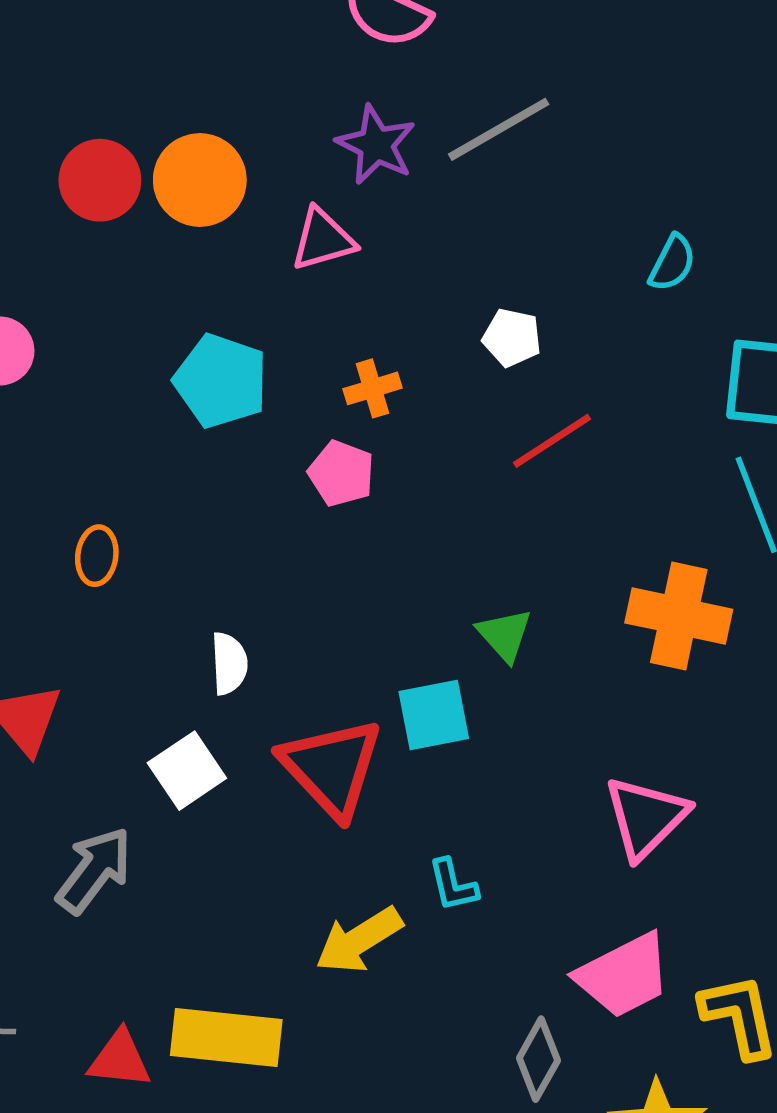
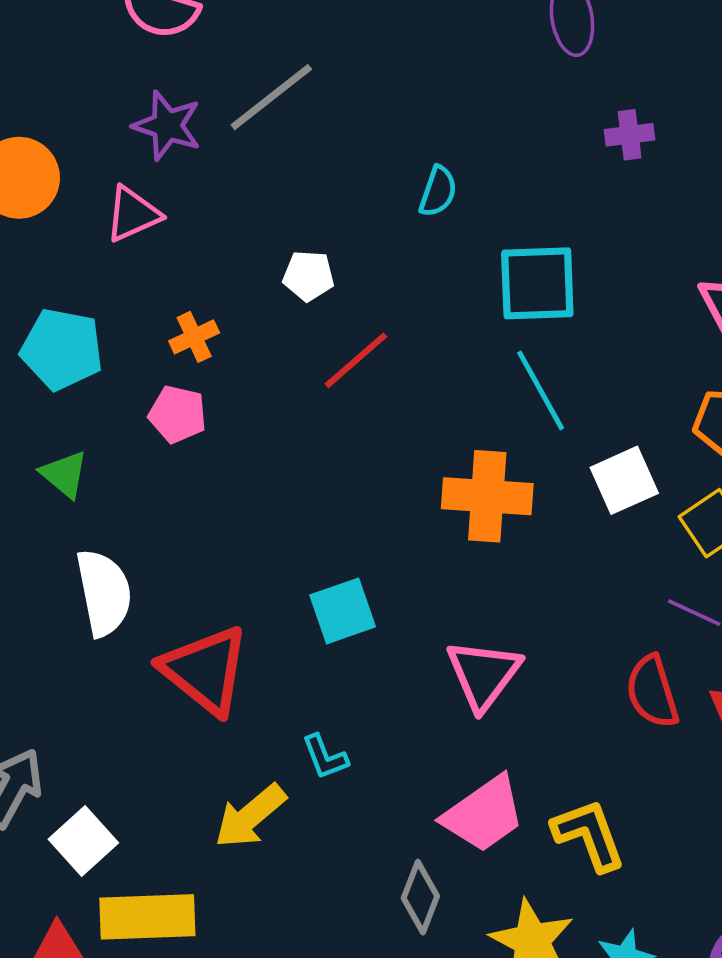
green triangle: (505, 635) -> (64, 474), moved
white semicircle: (229, 663) -> (104, 593), size x1.6
cyan square: (434, 715) -> (343, 611), moved
white square: (187, 771) -> (83, 841), moved

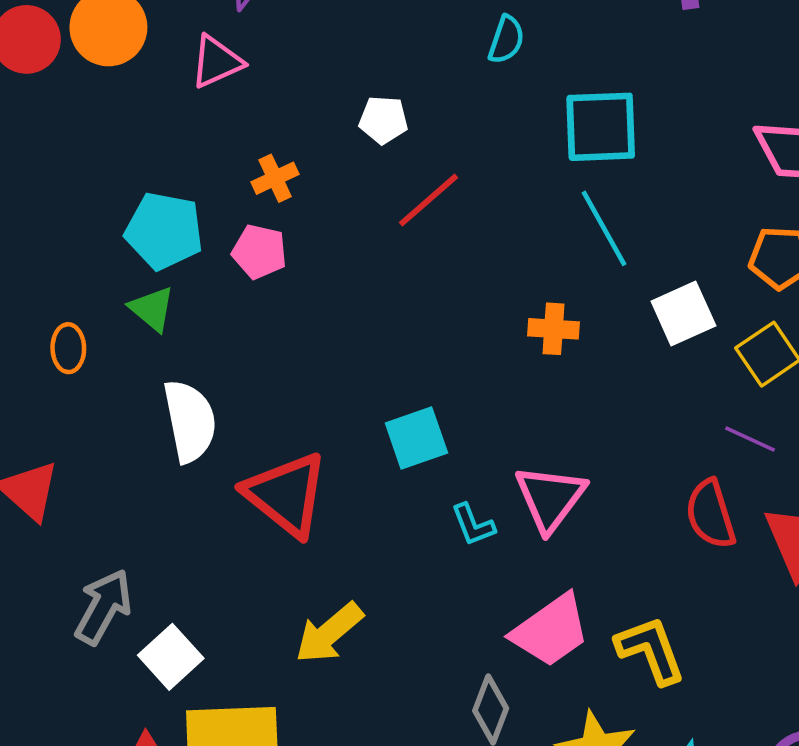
cyan pentagon: (62, 349) -> (164, 231), moved
orange cross: (487, 496) -> (553, 329), size x0.6
cyan L-shape: (325, 757) -> (473, 525), moved

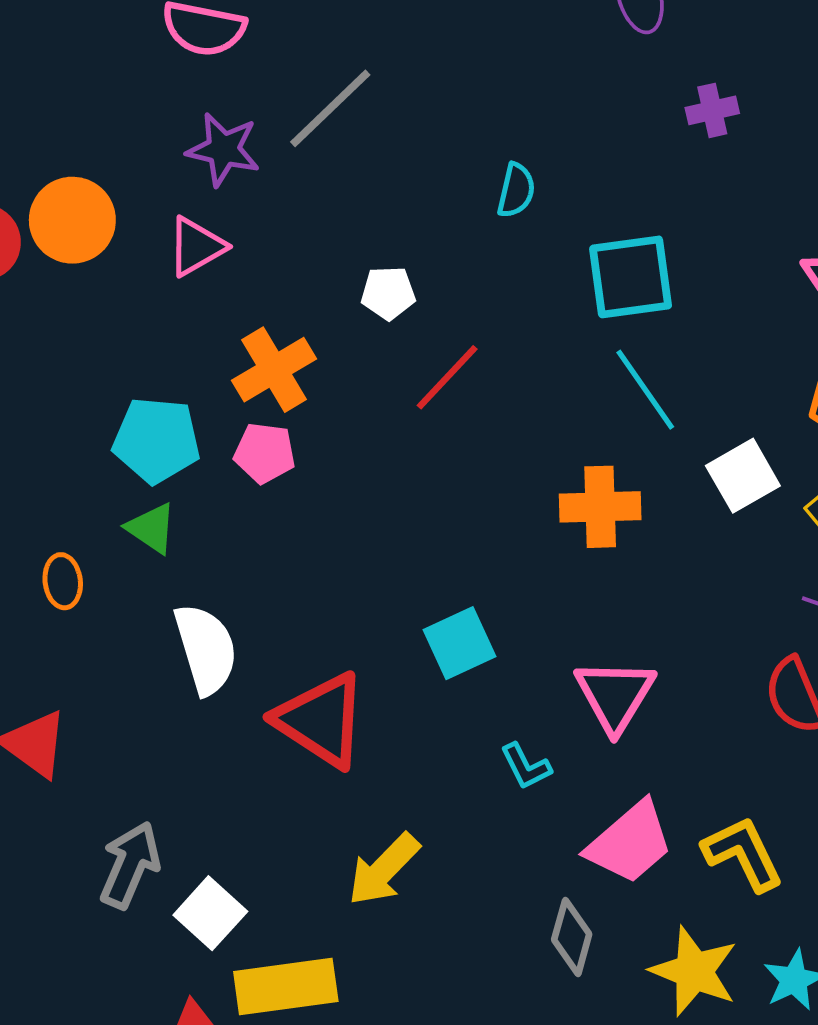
orange cross: (275, 178) -> (274, 370), size x1.6
orange cross: (553, 329) -> (600, 507), size x1.4
cyan L-shape: (473, 525) -> (526, 766), moved

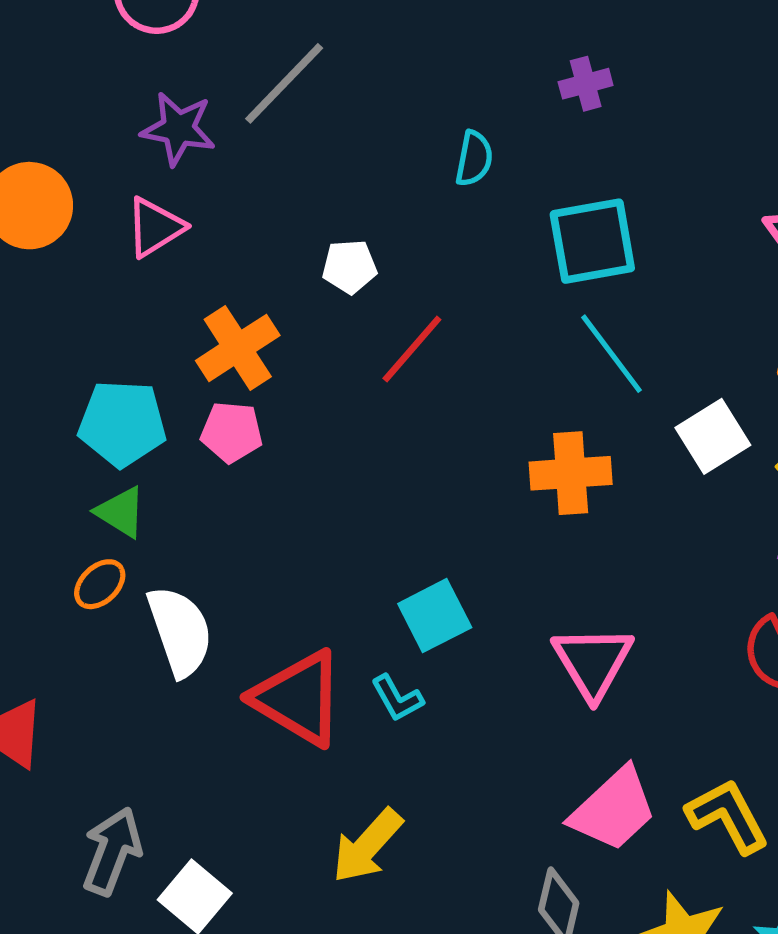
purple cross: (712, 110) -> (586, 84), moved
orange ellipse: (63, 581) -> (100, 584), moved, turned 56
cyan L-shape: (526, 766) -> (397, 698), moved

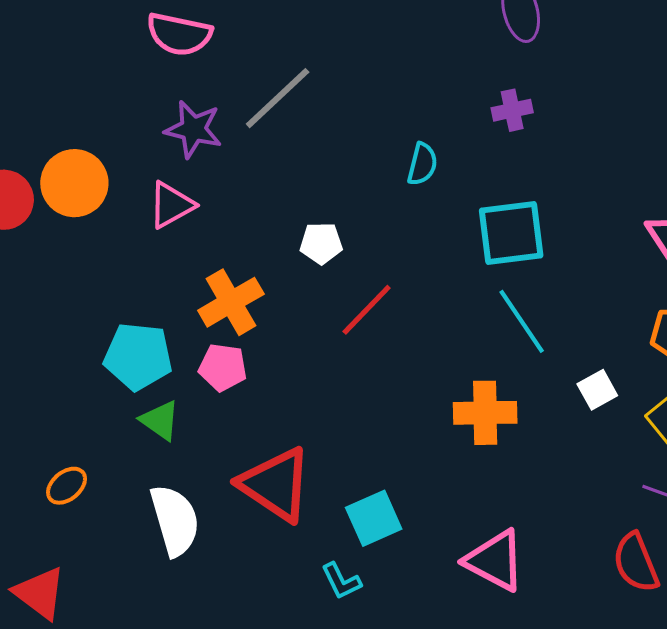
white square: (713, 436) -> (597, 390), size x0.7
green triangle: (121, 512) -> (160, 420), moved
orange ellipse: (100, 584) -> (67, 486), moved
pink triangle: (593, 662) -> (495, 561), turned -34
red triangle: (298, 698) -> (276, 484), moved

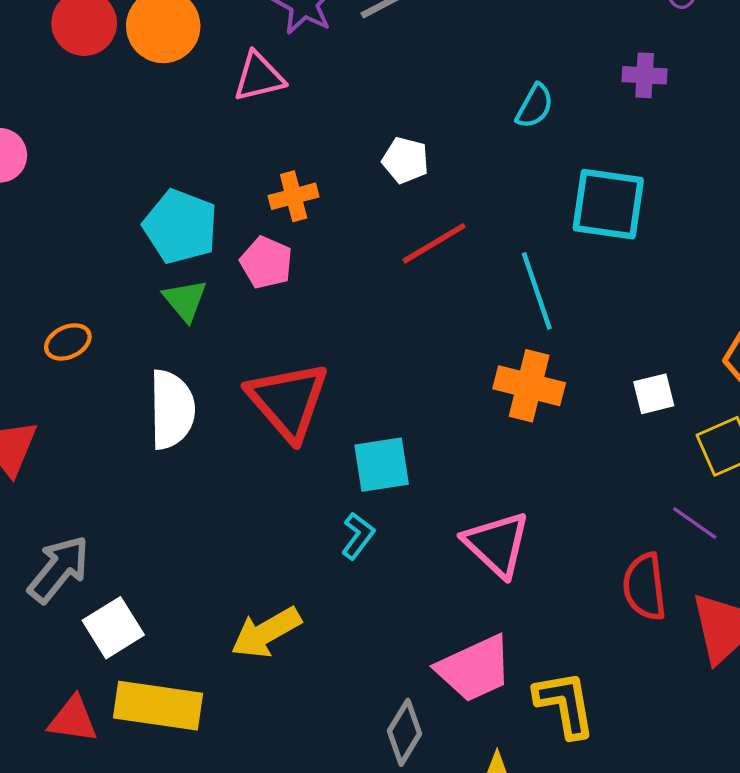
orange cross: (231, 302) -> (294, 196), size x0.7
cyan line: (522, 321) -> (537, 291), moved
cyan L-shape: (341, 581) -> (358, 536), moved, turned -132

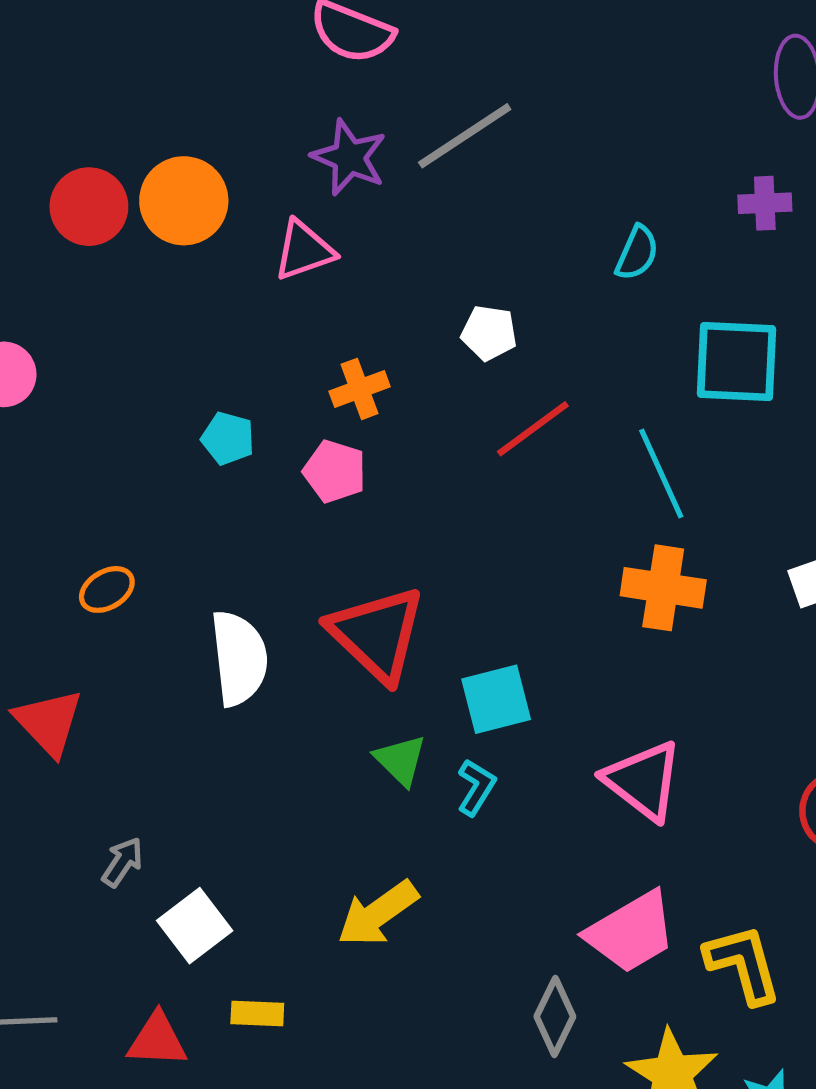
cyan pentagon: (180, 227) -> (228, 438), size x0.6
green triangle: (185, 300) -> (400, 760), moved
gray arrow: (59, 569) -> (123, 862), size x0.6
yellow rectangle: (158, 706) -> (257, 1014), size x0.5

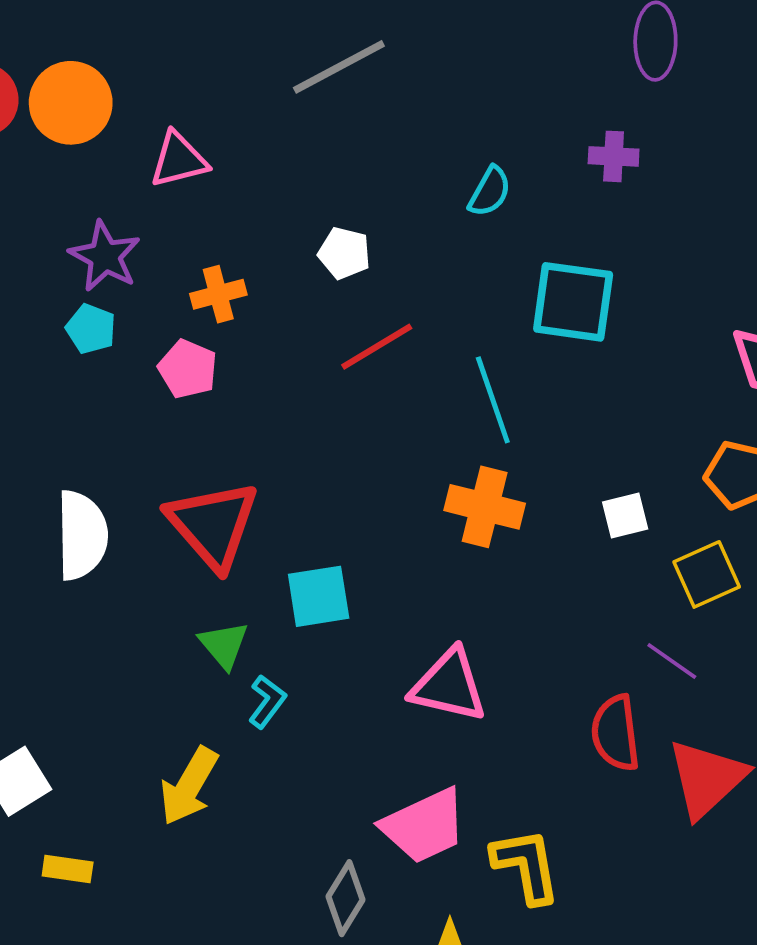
purple star: (349, 157) -> (105, 256), moved
pink triangle: (643, 781) -> (449, 685), turned -30
cyan L-shape: (476, 787) -> (267, 701), moved
yellow arrow: (378, 914) -> (189, 786), turned -30

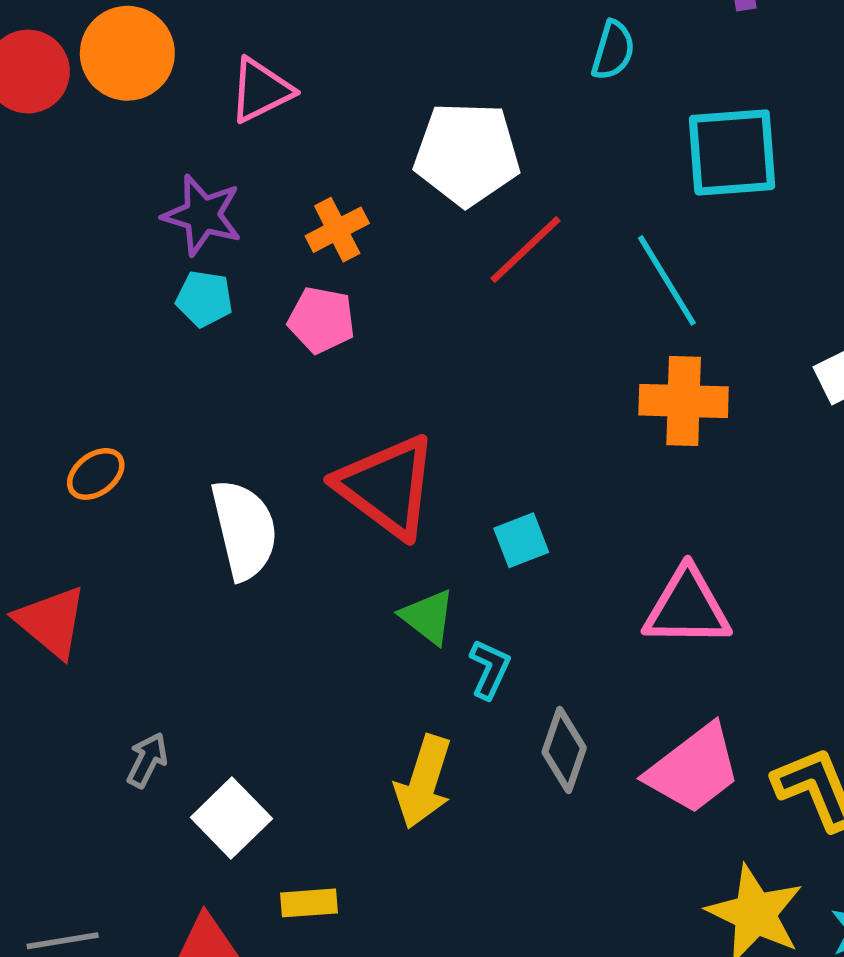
white pentagon: (344, 253) -> (467, 154), size x1.8
cyan square: (319, 596) -> (521, 540), size x0.7
gray diamond: (345, 898) -> (564, 750), moved

